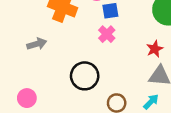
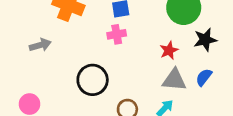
pink cross: (107, 34) -> (117, 34), turned 35

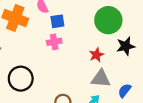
blue semicircle: (204, 77) -> (125, 91), moved
black circle: (93, 80) -> (21, 79), moved

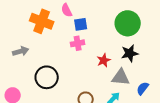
black star: (126, 46) -> (130, 53), moved
red star: (96, 55) -> (104, 60), moved

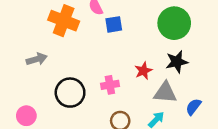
pink cross: (78, 43) -> (110, 85), moved

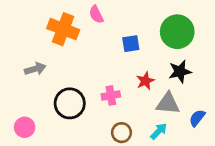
blue square: (114, 24) -> (131, 44), moved

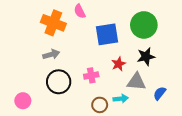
blue square: (131, 44) -> (107, 34), size x1.6
gray arrow: (35, 69) -> (51, 54), moved
cyan arrow: (159, 131) -> (121, 99), moved, turned 40

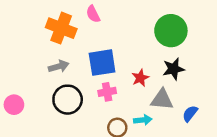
blue square: (107, 34) -> (102, 63), moved
pink circle: (23, 101) -> (14, 105), moved

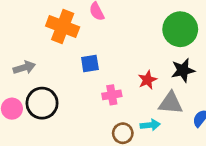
blue square: (102, 63) -> (90, 63), moved, size x0.6
gray arrow: (59, 66) -> (24, 68), moved
black circle: (68, 100) -> (42, 103), moved

